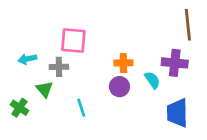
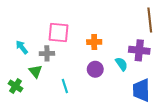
cyan arrow: (27, 59) -> (22, 47), turned 64
orange cross: (123, 63) -> (94, 42), moved

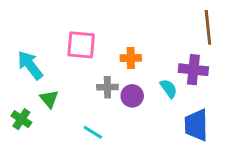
cyan arrow: (22, 47) -> (30, 65), size x1.5
gray cross: (47, 53) -> (107, 87), moved
cyan line: (65, 86) -> (93, 132), moved, turned -40

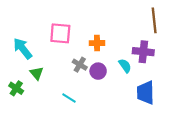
gray cross: (107, 87) -> (80, 65), turned 32

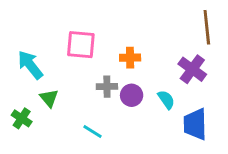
purple cross: (143, 52) -> (192, 69), turned 30
gray cross: (80, 65) -> (107, 87), turned -32
cyan semicircle: (125, 66) -> (166, 100), moved

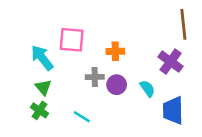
cyan arrow: (30, 65) -> (42, 58), moved
green cross: (22, 118) -> (40, 110), moved

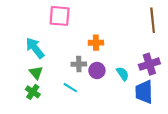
pink square: (72, 40) -> (60, 16), moved
purple cross: (171, 62) -> (149, 64), moved, turned 36
cyan line: (82, 117) -> (70, 88), moved

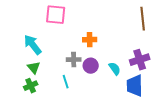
cyan line: (70, 88) -> (66, 82), turned 40
green cross: (33, 92) -> (31, 86), turned 32

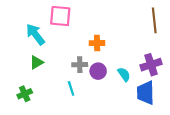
cyan arrow: (33, 45) -> (35, 34), moved
green triangle: (34, 68) -> (37, 62), moved, turned 40
green cross: (31, 86) -> (25, 94), moved

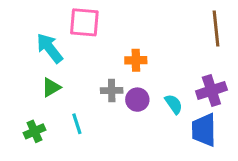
cyan line: (71, 88) -> (77, 124), moved

